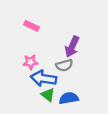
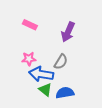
purple arrow: (72, 47) -> (68, 32), moved
gray semicircle: (64, 65) -> (61, 62), turned -42

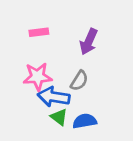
pink rectangle: (30, 25) -> (39, 32), turned -32
pink star: (29, 59) -> (38, 77), size x1.5

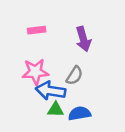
purple arrow: (89, 42) -> (83, 39), turned -40
green triangle: (59, 117) -> (56, 110), turned -36

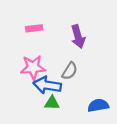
blue semicircle: (79, 113) -> (98, 105), moved

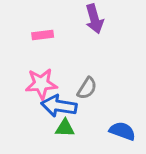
purple arrow: (78, 37) -> (94, 19), moved
blue semicircle: (98, 105) -> (122, 131), turned 30

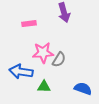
pink star: (41, 84) -> (43, 53), moved
blue arrow: (59, 106) -> (21, 72), moved

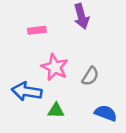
pink star: (43, 53) -> (55, 67), turned 30
gray semicircle: (59, 60) -> (90, 76), moved

